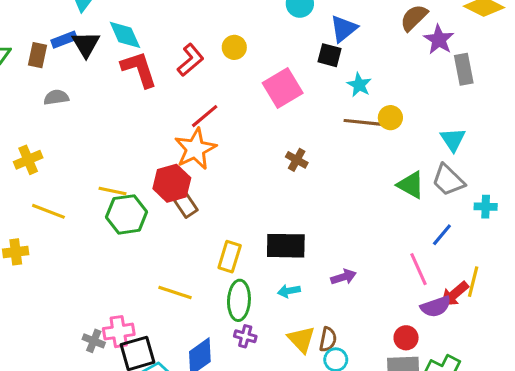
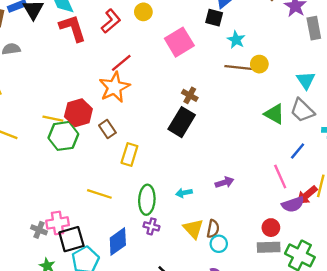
red hexagon: (172, 183) -> (78, 113), moved
black rectangle: (286, 246) -> (182, 122), moved, turned -60
yellow rectangle: (230, 257) -> (129, 155), moved

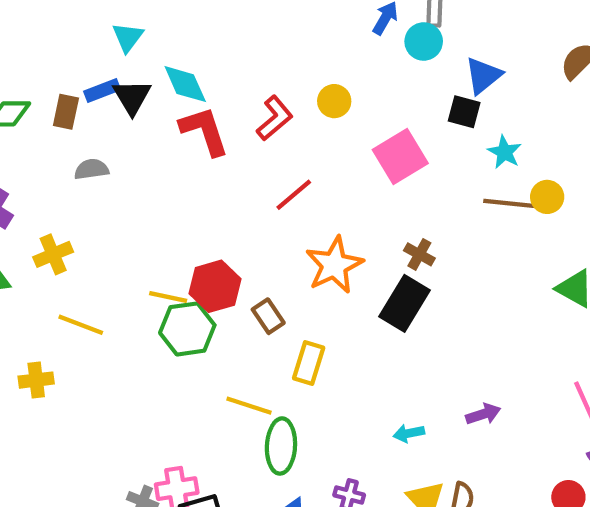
orange star: (114, 87) -> (334, 265), moved
yellow line: (99, 194) -> (249, 406), moved
green ellipse: (147, 200) -> (281, 446), moved

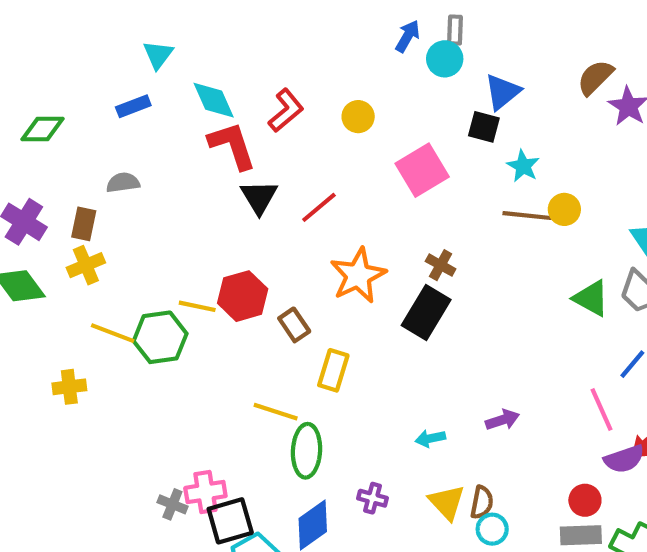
black triangle: (132, 97) -> (259, 197), moved
brown rectangle: (66, 112) -> (84, 224), moved
red L-shape: (275, 118) -> (286, 110), moved
green hexagon: (187, 329) -> (160, 337), moved

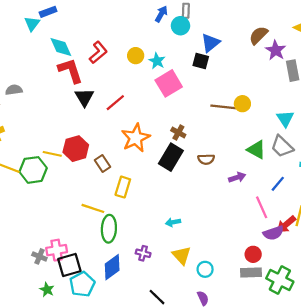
blue rectangle: (133, 106) -> (48, 12), moved
cyan star: (523, 166) -> (157, 61), moved
purple arrow: (502, 420) -> (237, 177), moved
brown semicircle: (482, 502) -> (206, 159), moved, turned 77

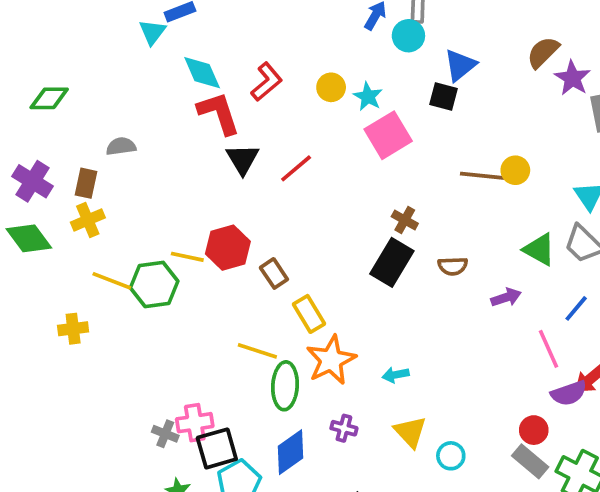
orange star: (136, 138) -> (331, 360), moved
yellow rectangle: (123, 187) -> (309, 314), turned -48
gray rectangle: (251, 272) -> (530, 461), turned 42

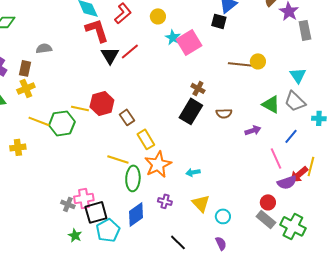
cyan star: (368, 97) -> (173, 37), moved
red line: (296, 168) -> (130, 51), moved

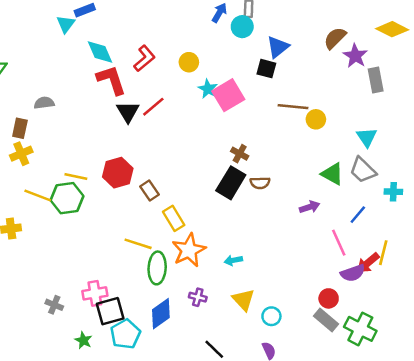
brown line: (240, 64) -> (293, 107), moved
yellow line: (80, 108) -> (76, 176), moved
brown semicircle: (224, 113) -> (260, 183), moved
gray cross: (68, 204) -> (54, 305), moved

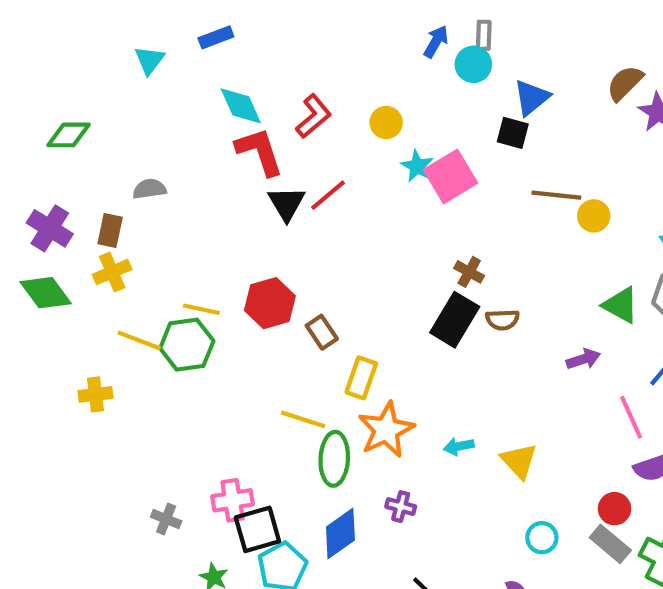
cyan triangle: (66, 24) -> (149, 60), moved
yellow rectangle: (174, 218) -> (361, 378), turned 50
yellow triangle: (243, 300) -> (519, 461), moved
cyan circle: (271, 316) -> (542, 538), moved

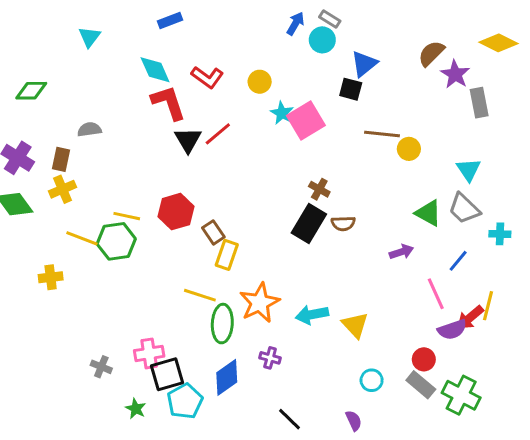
gray rectangle: (484, 35) -> (330, 19), turned -60
blue rectangle: (216, 37) -> (170, 20), moved
red L-shape: (313, 116) -> (207, 77), turned 76
yellow rectangle: (361, 378) -> (227, 255), moved
cyan arrow: (459, 446) -> (312, 315), size x1.5

